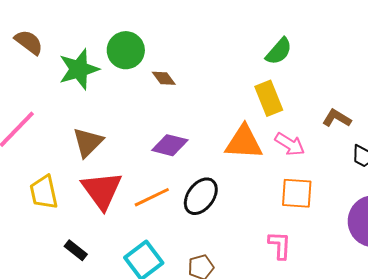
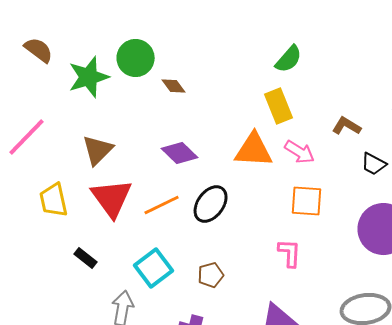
purple diamond: (170, 145) -> (180, 153), turned 30

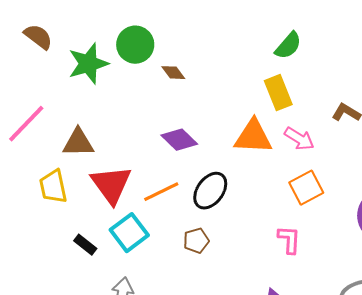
brown triangle: (98, 150) -> (78, 143), moved, turned 44
orange square: (307, 201) -> (306, 188), turned -32
cyan square: (154, 268) -> (129, 233), moved
brown pentagon: (211, 275) -> (196, 241), moved

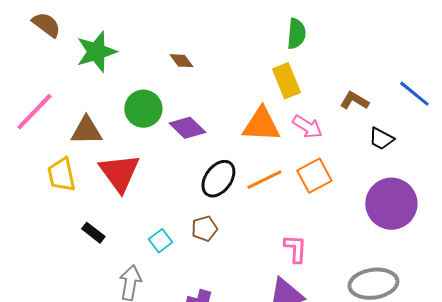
green circle: (135, 45) -> (143, 109), moved
green semicircle: (288, 46) -> (296, 34), turned -36
orange line: (161, 192) -> (264, 180), moved
cyan square: (129, 233) -> (160, 241), moved, size x0.6
pink L-shape: (289, 240) -> (295, 249), moved

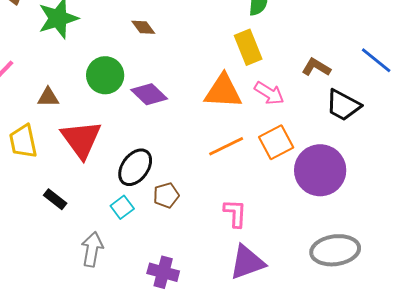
brown triangle: (86, 131) -> (48, 97), size x0.7
black trapezoid: (381, 139) -> (343, 105), size x1.4
black ellipse: (218, 179) -> (135, 167), moved
purple circle: (391, 204) -> (320, 170), moved
pink L-shape: (295, 249) -> (235, 213), moved

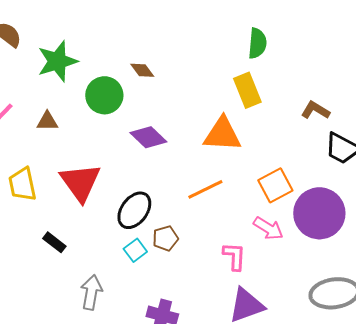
green circle: (105, 75) -> (104, 95), moved
pink arrow: (269, 93) -> (268, 228), moved
brown triangle: (48, 97) -> (47, 121), moved
orange line: (226, 146) -> (205, 189), moved
cyan square: (122, 207) -> (135, 250), moved

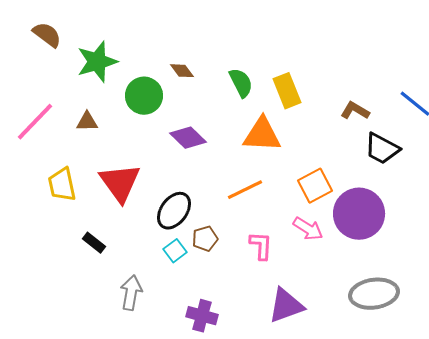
green semicircle: (257, 43) -> (241, 83), moved, turned -32
pink L-shape: (234, 256) -> (261, 246), moved

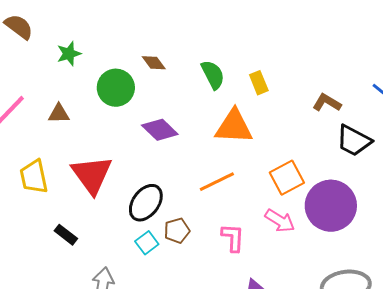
green star: (97, 62) -> (69, 54), size x0.6
yellow rectangle: (287, 91) -> (259, 83), size x0.7

